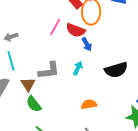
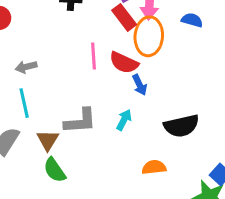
pink line: (55, 27) -> (94, 56), turned -36
orange semicircle: (89, 104) -> (154, 167), moved

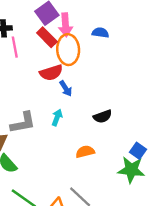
pink line: (94, 56) -> (15, 47), moved
red semicircle: (124, 63) -> (51, 73), turned -35
black semicircle: (181, 126) -> (103, 116), size x0.7

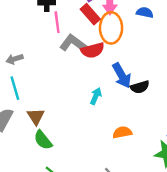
blue arrow: (66, 88) -> (122, 75), moved, size x1.5
black semicircle: (103, 116) -> (140, 87), moved
gray L-shape: (23, 123) -> (74, 44), moved, turned -136

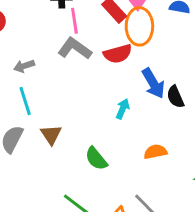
gray L-shape: (74, 44) -> (75, 48), moved
black semicircle: (140, 87) -> (175, 97), turned 84
green semicircle: (43, 140) -> (96, 159), moved

